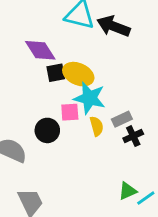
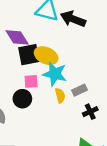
black square: (56, 73) -> (29, 55), size x1.5
pink square: (70, 112) -> (31, 81), moved
black cross: (133, 136) -> (90, 112), moved

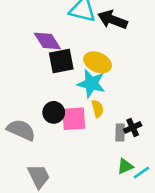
yellow ellipse: (46, 56) -> (98, 62), moved
pink square: (31, 81) -> (74, 119), moved, size x1.5
gray rectangle: (79, 90) -> (120, 132), moved, turned -64

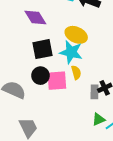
black square: (61, 61) -> (43, 49), moved

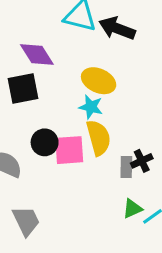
black square: (43, 49) -> (23, 88), moved
cyan star: (71, 52) -> (91, 107), size x0.7
yellow semicircle: (76, 73) -> (99, 138), size x1.6

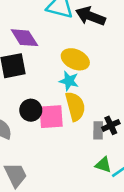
green triangle: (132, 209) -> (103, 165), turned 42

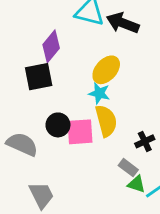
purple diamond: (24, 38) -> (51, 46), turned 72
yellow ellipse: (75, 59) -> (106, 70), turned -72
gray rectangle: (98, 130) -> (128, 168), moved, turned -54

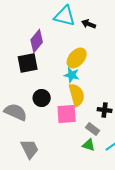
black arrow: (123, 23) -> (89, 24), size x0.6
pink square: (80, 132) -> (67, 114), moved
black cross: (145, 141) -> (105, 110), turned 32
green triangle: (136, 184) -> (89, 145), moved

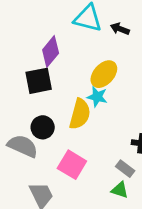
yellow semicircle: (77, 95) -> (80, 114), moved, turned 30
black circle: (42, 98) -> (43, 127), moved
pink square: (67, 114) -> (72, 165), moved, turned 35

